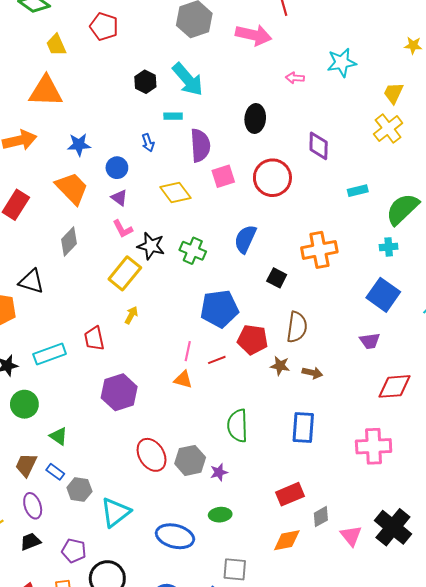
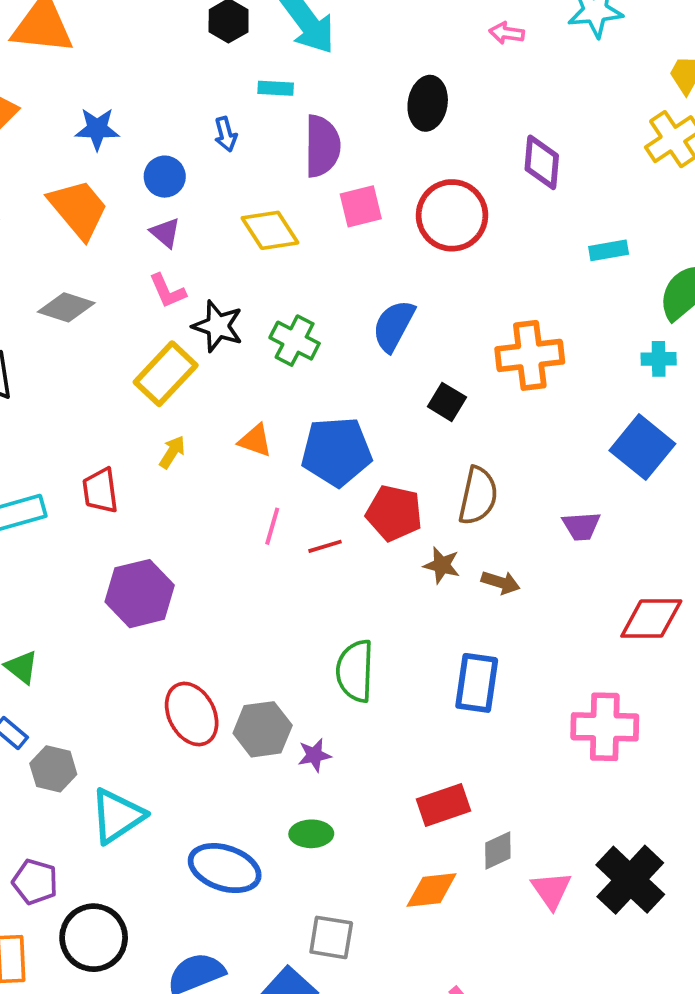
gray diamond: (69, 242) -> (66, 307), turned 60
purple trapezoid: (370, 341) -> (581, 526), moved
orange triangle: (183, 380) -> (255, 440), moved

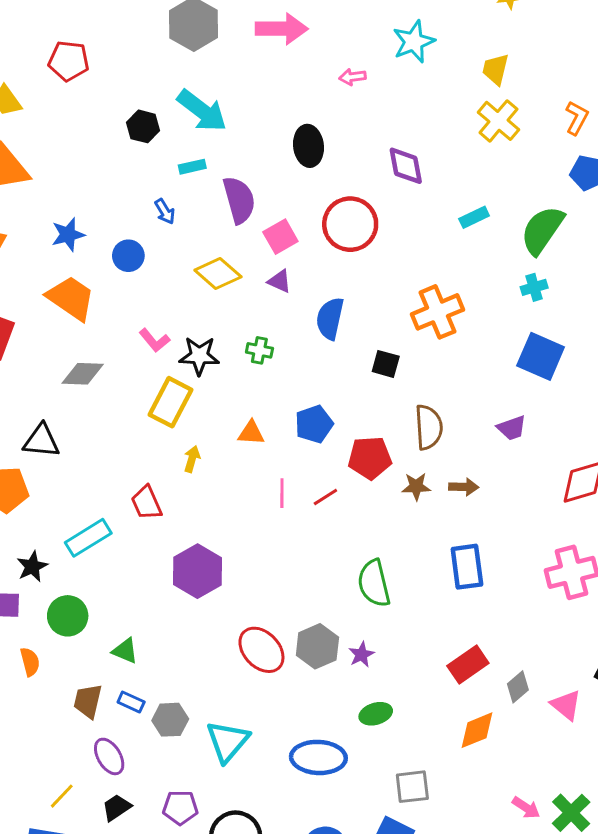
purple triangle: (165, 233) -> (280, 281), moved
green cross: (295, 341) -> (259, 350), size x0.7
blue pentagon: (336, 452) -> (314, 424), size x0.7

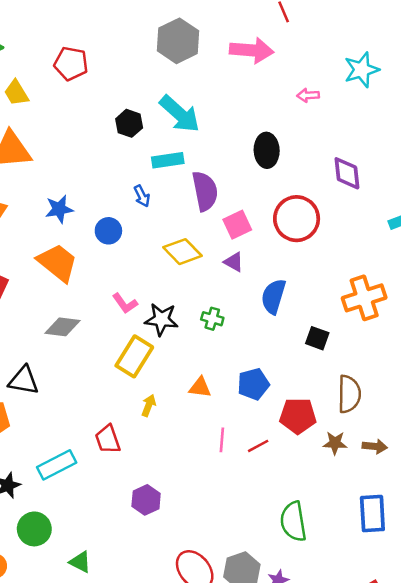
cyan rectangle: (192, 167) -> (168, 160), size x1.4
purple hexagon: (197, 571) -> (146, 500), size x0.7

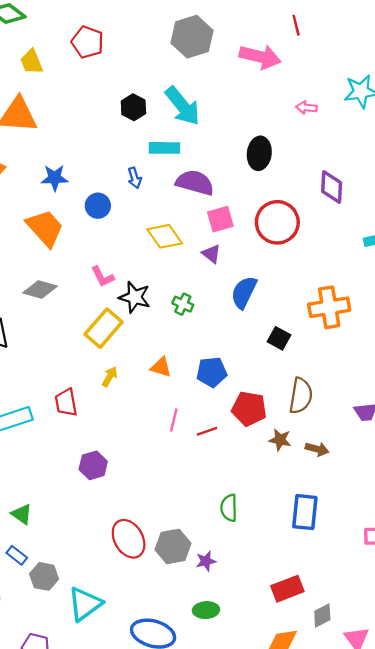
purple semicircle: (205, 191) -> (195, 183), turned -72
green semicircle: (293, 522) -> (229, 508), size x0.7

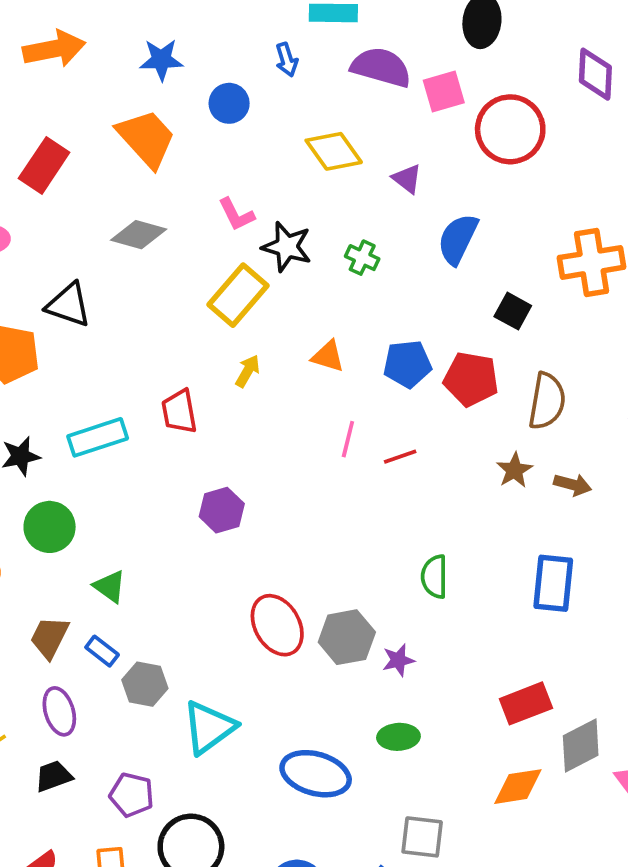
pink square: (220, 219) -> (444, 92), moved
red pentagon: (249, 409) -> (471, 379), moved
brown star: (280, 440) -> (514, 470), turned 30
gray diamond: (322, 616) -> (581, 745), size x1.4

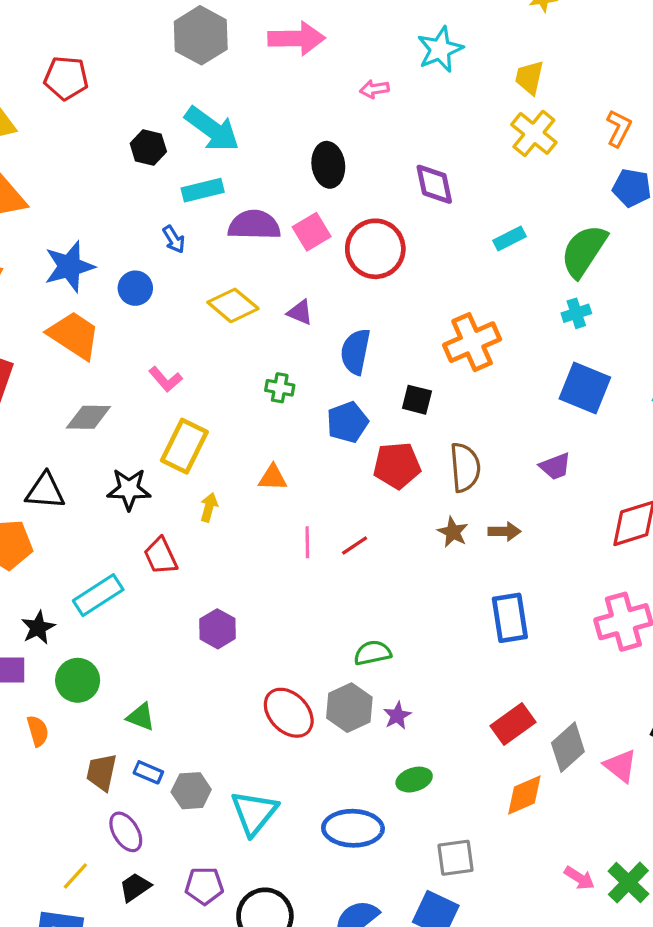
blue star: (161, 60) -> (69, 266), size x1.4
black star: (287, 247) -> (129, 489), moved
blue pentagon: (407, 364) -> (347, 422), moved
green semicircle: (434, 577) -> (373, 653), moved, turned 93

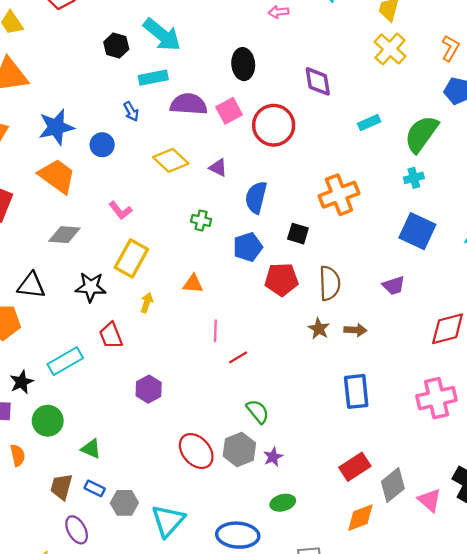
red line: (355, 545) -> (238, 357), moved
green semicircle: (373, 653) -> (258, 411), turned 60

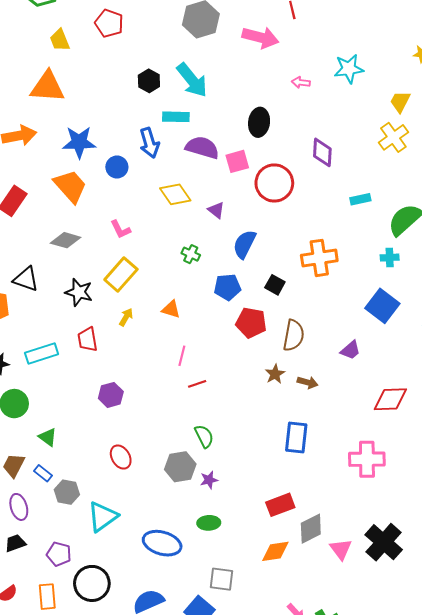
blue arrow: (131, 111) -> (149, 143), size x1.6
purple trapezoid: (394, 286) -> (350, 350), turned -35
red ellipse: (196, 451) -> (121, 457), moved, size x0.7

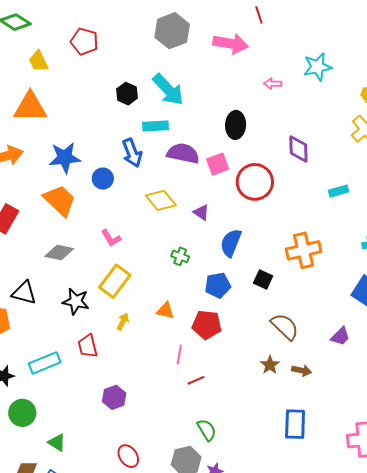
red pentagon: (251, 323) -> (207, 325), moved
brown semicircle: (294, 335) -> (285, 327), turned -52

